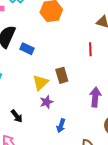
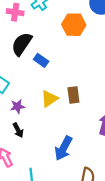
purple star: (46, 102) -> (18, 106), moved
blue arrow: (61, 126) -> (63, 148), size x1.6

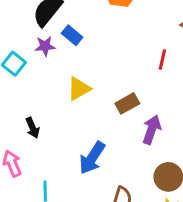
brown rectangle: (73, 95) -> (127, 103), moved, turned 63
purple star: (18, 106) -> (45, 46), moved

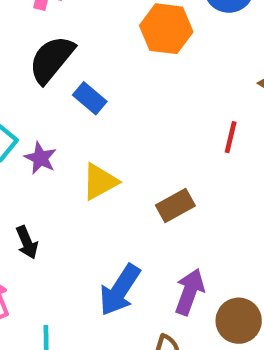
purple star: (45, 46) -> (40, 158), moved, turned 30
purple arrow: (152, 130) -> (190, 292), moved

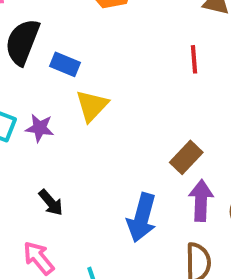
yellow triangle: (100, 182) -> (92, 106), moved
brown rectangle: (175, 205) -> (186, 157), moved

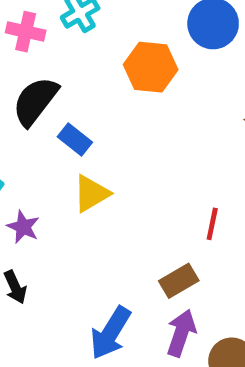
red line: (194, 59) -> (212, 224), moved
purple star: (40, 128) -> (23, 227), moved

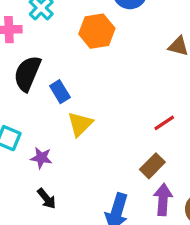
blue rectangle: (75, 140) -> (60, 92), turned 35
red line: (212, 224) -> (164, 123), turned 60

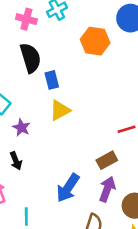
black semicircle: (27, 73) -> (30, 58), turned 124

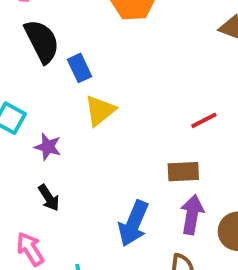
brown rectangle: (107, 160) -> (183, 172), turned 36

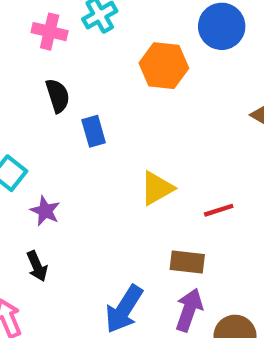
black semicircle: (42, 41) -> (58, 96), size x0.7
yellow triangle: (100, 111) -> (157, 188), moved

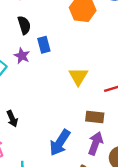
yellow triangle: (157, 188) -> (78, 76), turned -30
purple star: (45, 211) -> (22, 56), moved

